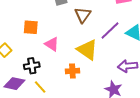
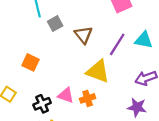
orange square: (31, 27) -> (30, 62), turned 35
pink triangle: (52, 44) -> (66, 95), moved

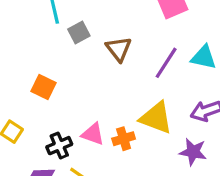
yellow triangle: (98, 71) -> (156, 118), moved

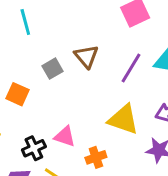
gray square: (79, 33) -> (52, 69), moved
orange cross: (124, 139) -> (96, 157), moved

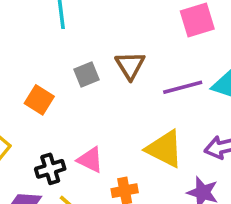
purple line: (131, 68) -> (183, 87), turned 36

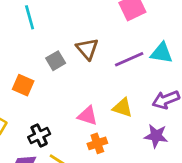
yellow triangle: (165, 149) -> (123, 108), size x0.7
pink triangle: (90, 160) -> (88, 116), moved

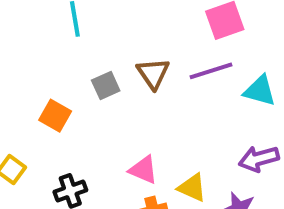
purple line: (129, 59) -> (211, 71), moved
yellow triangle: (123, 108) -> (192, 188), moved

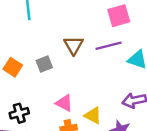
gray square: (106, 85) -> (44, 64), moved

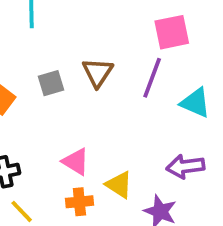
purple line: (109, 46) -> (152, 78), turned -60
gray square: (44, 64) -> (51, 83), moved

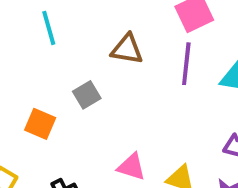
brown triangle: (98, 73) -> (127, 49), moved, turned -40

